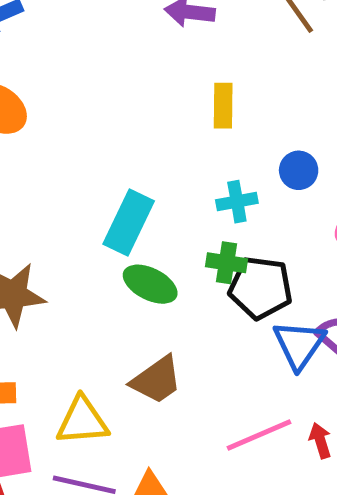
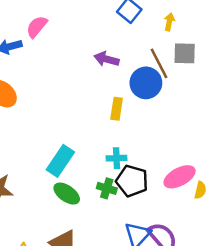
blue circle: (299, 170) -> (146, 83), moved, size x1.6
black pentagon: (261, 288) -> (132, 181), moved

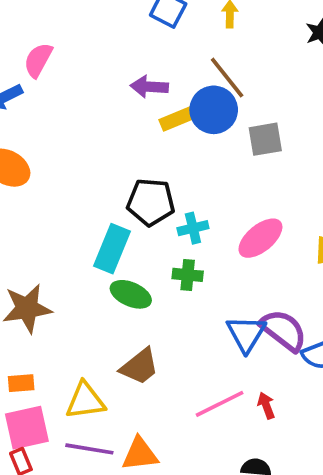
gray square: (185, 53) -> (265, 139), moved
yellow rectangle: (117, 109) -> (177, 119), moved, turned 70
pink ellipse: (180, 177) -> (260, 238), moved
black pentagon: (132, 181) -> (151, 202), moved

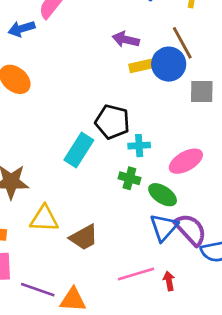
green ellipse: (131, 294) -> (163, 195), moved
yellow triangle: (85, 401) -> (44, 219), moved

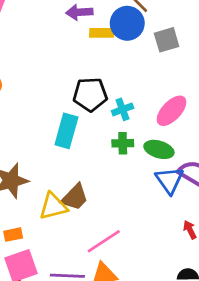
yellow rectangle: (141, 66) -> (102, 33), turned 30
brown trapezoid: (84, 237) -> (75, 197), moved
pink line: (136, 274) -> (104, 241), moved

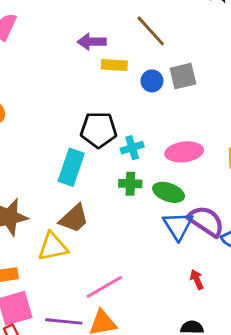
blue circle: (127, 23) -> (152, 81), moved, size x0.6
pink ellipse: (172, 111) -> (184, 152), turned 36
brown trapezoid: (75, 197) -> (74, 219), moved

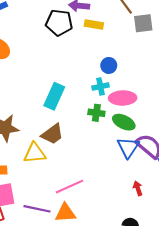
gray square: (183, 76) -> (143, 23), moved
blue circle: (152, 81) -> (109, 65), moved
black pentagon: (99, 130) -> (59, 23), moved
pink ellipse: (184, 152) -> (123, 98), moved

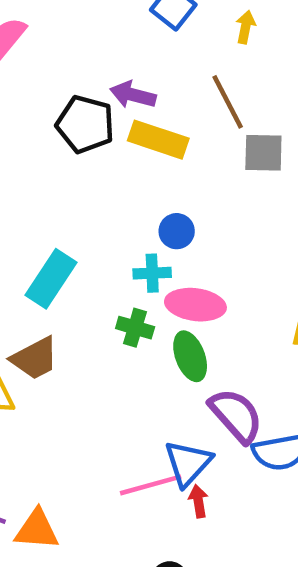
yellow rectangle: (94, 25) -> (158, 140), size x1.4
green ellipse: (124, 122) -> (190, 356), turned 35
blue triangle: (128, 147) -> (188, 463), moved
pink line: (69, 187) -> (151, 485), moved

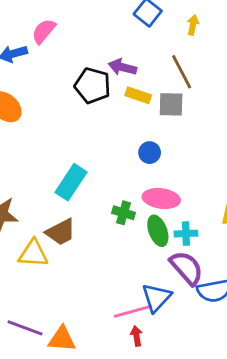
yellow rectangle: (158, 140) -> (138, 95), size x0.7
gray square: (263, 153) -> (171, 104), moved
cyan cross: (152, 273) -> (186, 234), moved
red arrow: (198, 501) -> (136, 336), moved

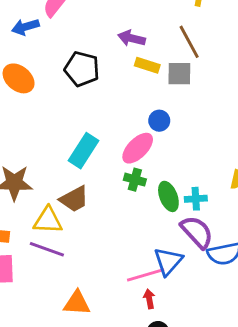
black pentagon: (93, 86) -> (82, 69), moved
pink ellipse: (161, 198) -> (138, 148), moved, turned -52
purple line: (25, 328) -> (47, 249), moved

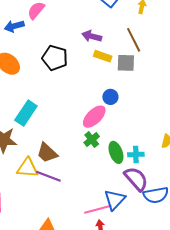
cyan rectangle: (83, 151) -> (26, 113), moved
green cross: (135, 180) -> (92, 139), turned 35
brown trapezoid: (74, 199) -> (47, 153), turned 70
purple line: (47, 249) -> (48, 176), moved

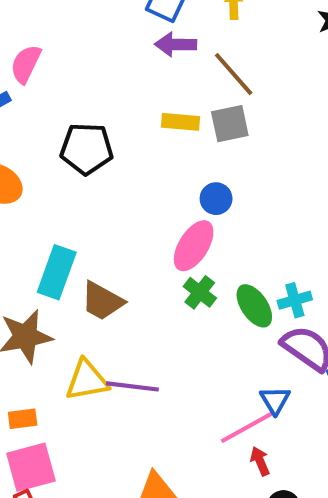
purple arrow: (92, 36) -> (176, 44), moved
brown trapezoid: (47, 153) -> (102, 301), moved
blue triangle: (115, 200) -> (275, 400), size x0.7

